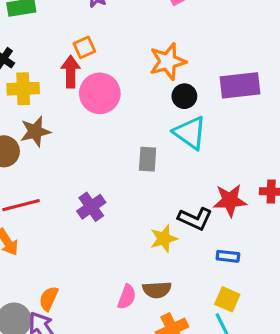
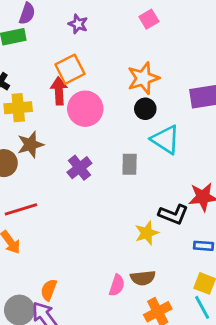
orange square: (84, 47) -> (70, 69), size x1.5
black circle: (184, 96) -> (145, 109), moved
purple cross: (91, 207) -> (79, 168), moved

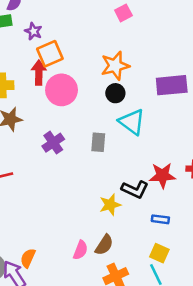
purple star: (78, 24) -> (33, 31), moved
brown semicircle: (143, 278) -> (104, 245), turned -55
orange semicircle: (49, 290) -> (28, 258), moved

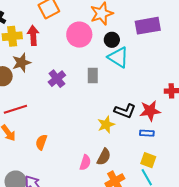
red arrow: (39, 73) -> (33, 35), moved
pink circle: (62, 90) -> (79, 35), moved
black circle: (115, 93) -> (112, 40), moved
red star: (162, 175) -> (150, 111), moved
orange semicircle: (28, 258) -> (41, 142), moved

